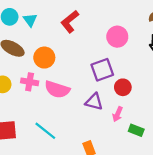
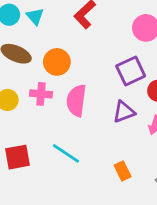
pink semicircle: (57, 89) -> (76, 100), turned 85
purple triangle: (94, 102) -> (124, 112), turned -30

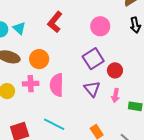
purple triangle: (124, 112) -> (92, 89), turned -42

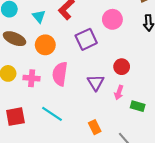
cyan triangle: (19, 28) -> (39, 16), moved
purple square: (93, 59) -> (86, 39), moved
pink cross: (31, 84) -> (32, 78), moved

